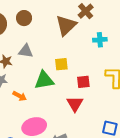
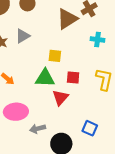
gray triangle: (26, 51) -> (23, 36), turned -49
green triangle: (44, 80) -> (45, 78), moved

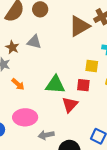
gray triangle: (23, 36) -> (34, 42), turned 42
yellow square: (55, 56) -> (92, 66), moved

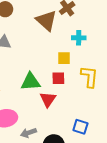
brown triangle: (79, 26) -> (46, 20), turned -40

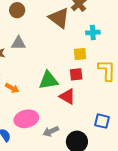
red triangle: (48, 99) -> (67, 96), turned -30

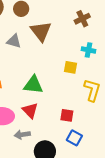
brown triangle: (59, 18) -> (41, 31), moved
red square: (76, 74) -> (67, 115), moved
red triangle: (67, 96) -> (30, 111), moved

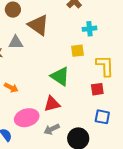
green triangle: (33, 85) -> (60, 76), moved, turned 45
red triangle: (30, 111) -> (52, 104), turned -42
red square: (67, 115) -> (97, 89), moved

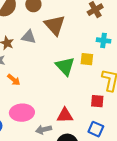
green triangle: (60, 76) -> (65, 66), moved
red triangle: (52, 104) -> (65, 115), moved

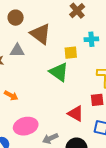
yellow square: (87, 59) -> (71, 53), moved
red triangle: (65, 115) -> (76, 113), moved, turned 42

